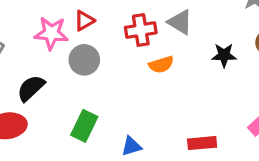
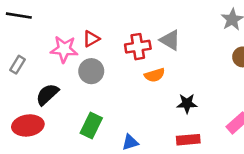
black star: (224, 55) -> (187, 103), moved

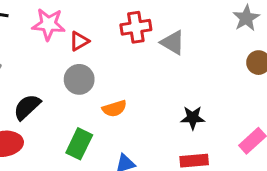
red cross: (138, 47) -> (136, 27), moved
pink star: (64, 49) -> (48, 24), moved
orange semicircle: (155, 75) -> (114, 109), moved

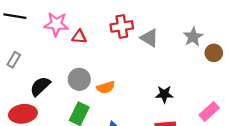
gray star: (246, 18) -> (193, 37), moved
red triangle: (79, 41) -> (79, 37), turned 35
gray circle: (79, 79) -> (79, 79), moved

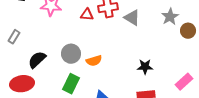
red triangle: (79, 37) -> (87, 15), moved

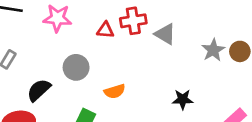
gray star: (170, 17) -> (213, 50), moved
gray circle: (71, 54) -> (76, 67), moved

